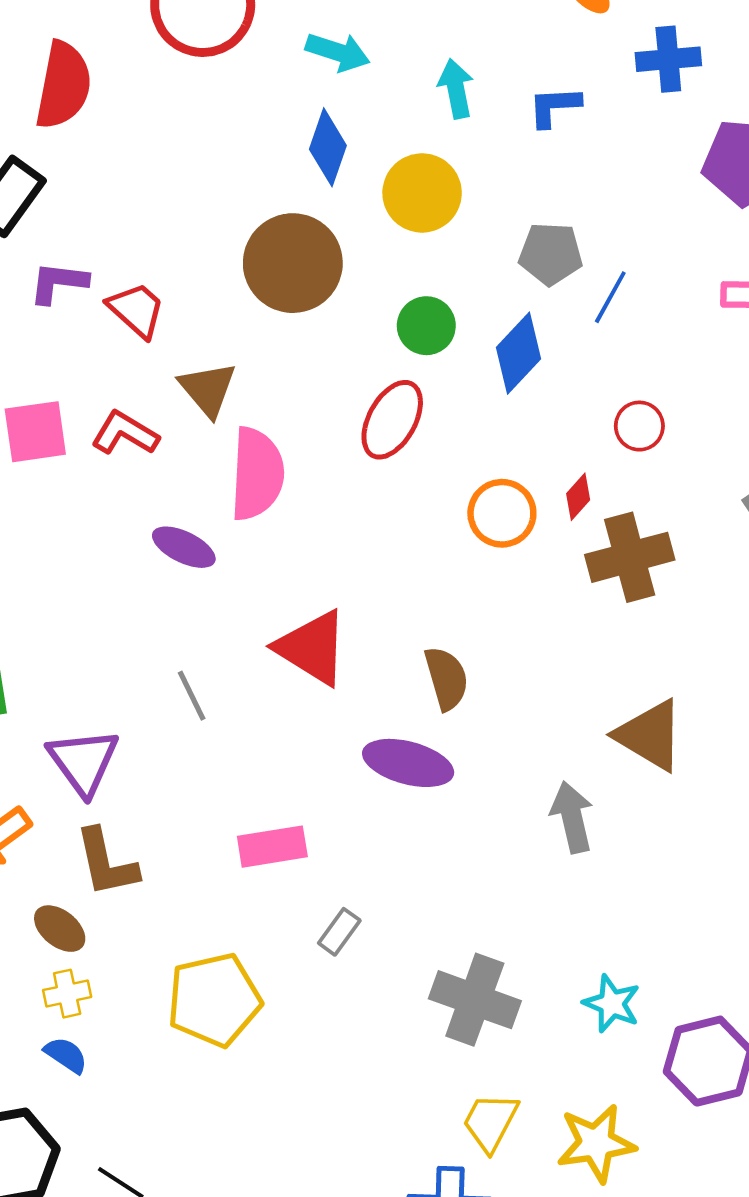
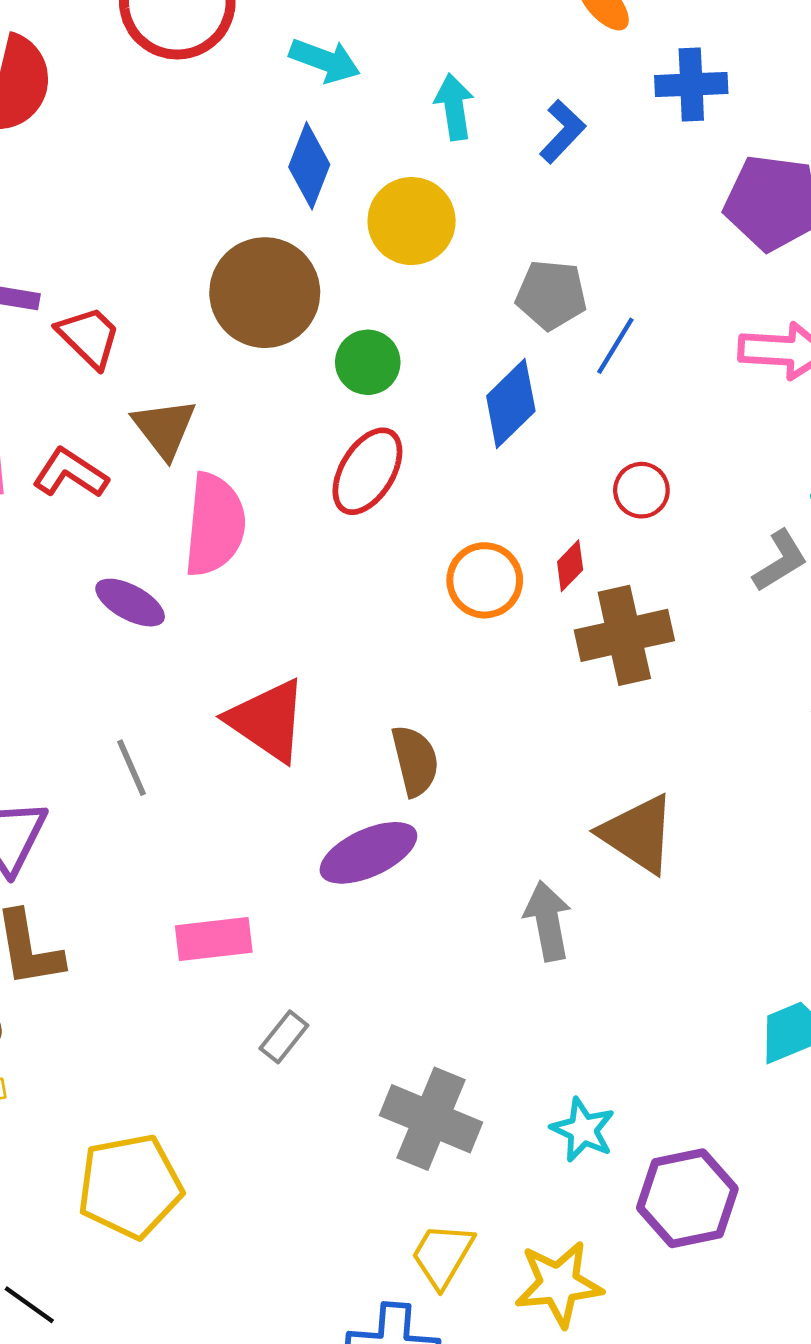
blue L-shape: (554, 106) -> (562, 131), turned 134
green circle: (426, 326) -> (368, 362), moved
purple ellipse: (408, 763) -> (368, 853), turned -42
yellow pentagon: (214, 1000) -> (130, 1186), moved

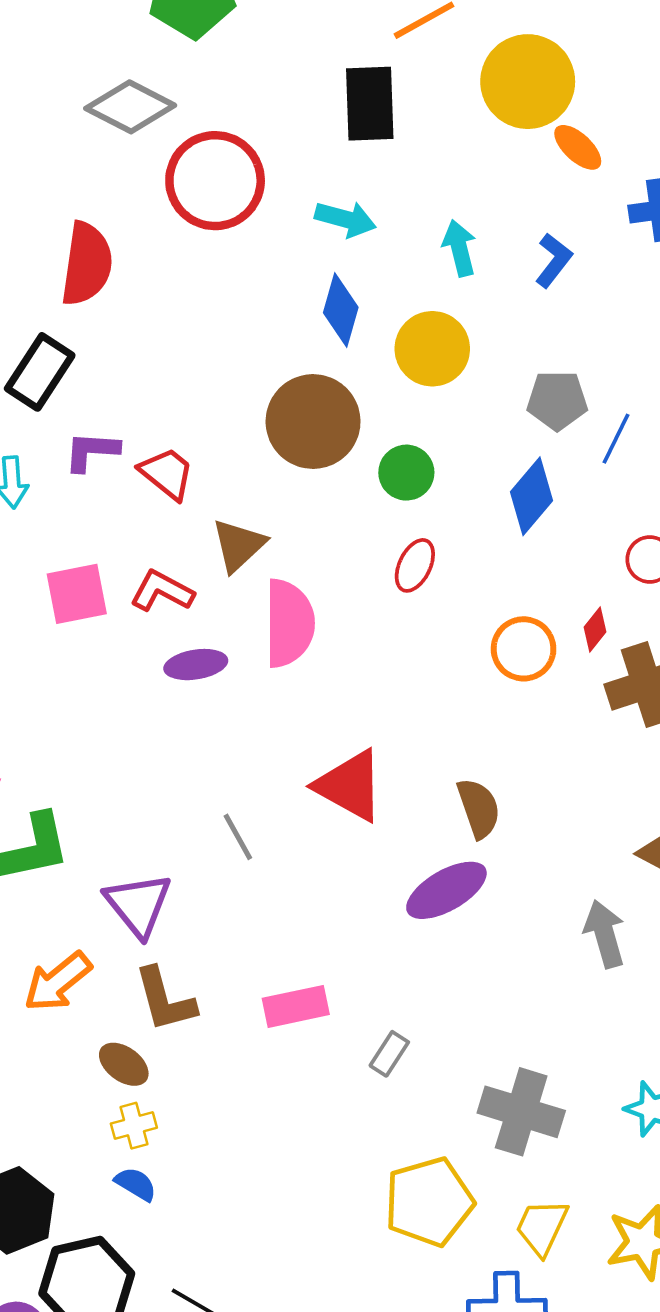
brown triangle: (164, 428) -> (238, 545), turned 30
red ellipse: (367, 471) -> (415, 565), size x0.7
purple ellipse: (130, 603) -> (196, 665), moved, turned -32
pink rectangle: (214, 939) -> (296, 1006), moved
yellow pentagon: (130, 1186) -> (429, 1202), moved

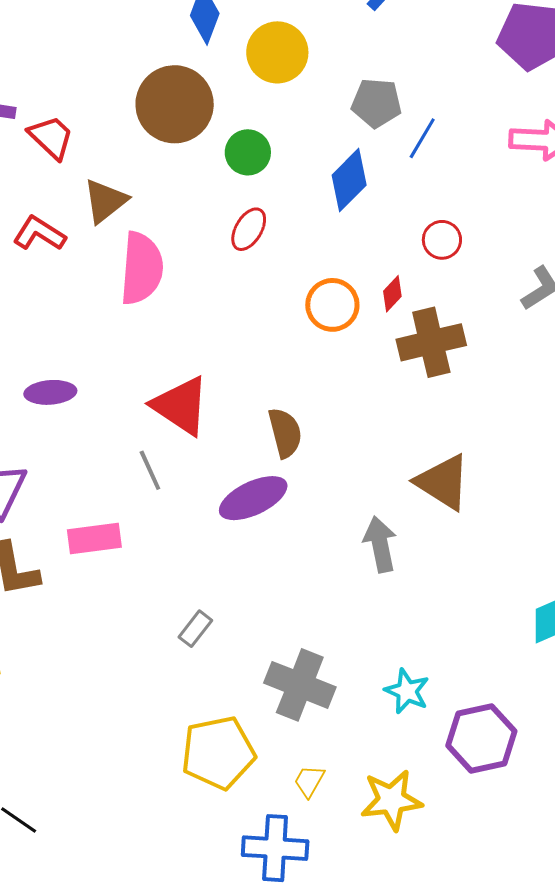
purple ellipse: (196, 665) -> (50, 392), moved
gray line: (238, 837) -> (150, 470), moved
pink rectangle: (296, 1006) -> (94, 538), moved
yellow trapezoid: (542, 1227) -> (309, 781), size x0.7

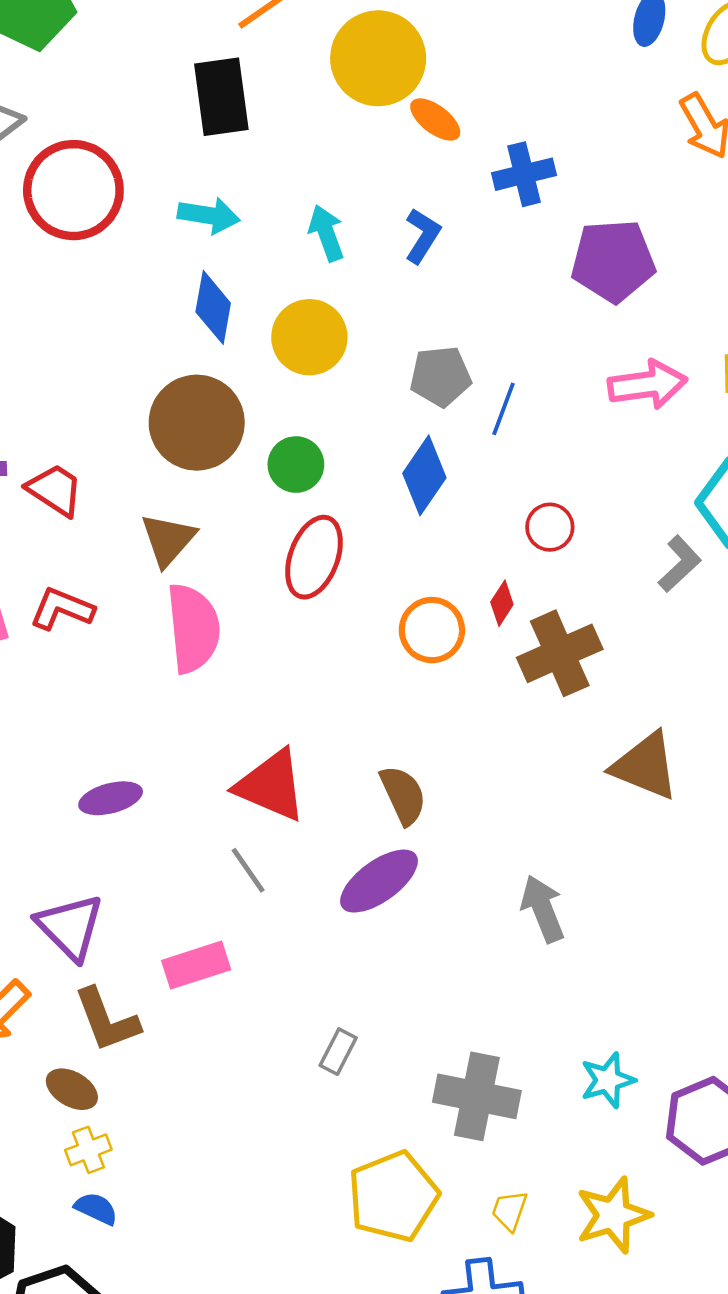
brown triangle: (105, 201) -> (168, 540), moved
red ellipse: (249, 229) -> (314, 557), size x1.5
brown triangle: (443, 482) -> (645, 766), moved
cyan star: (407, 691) -> (608, 1080), turned -30

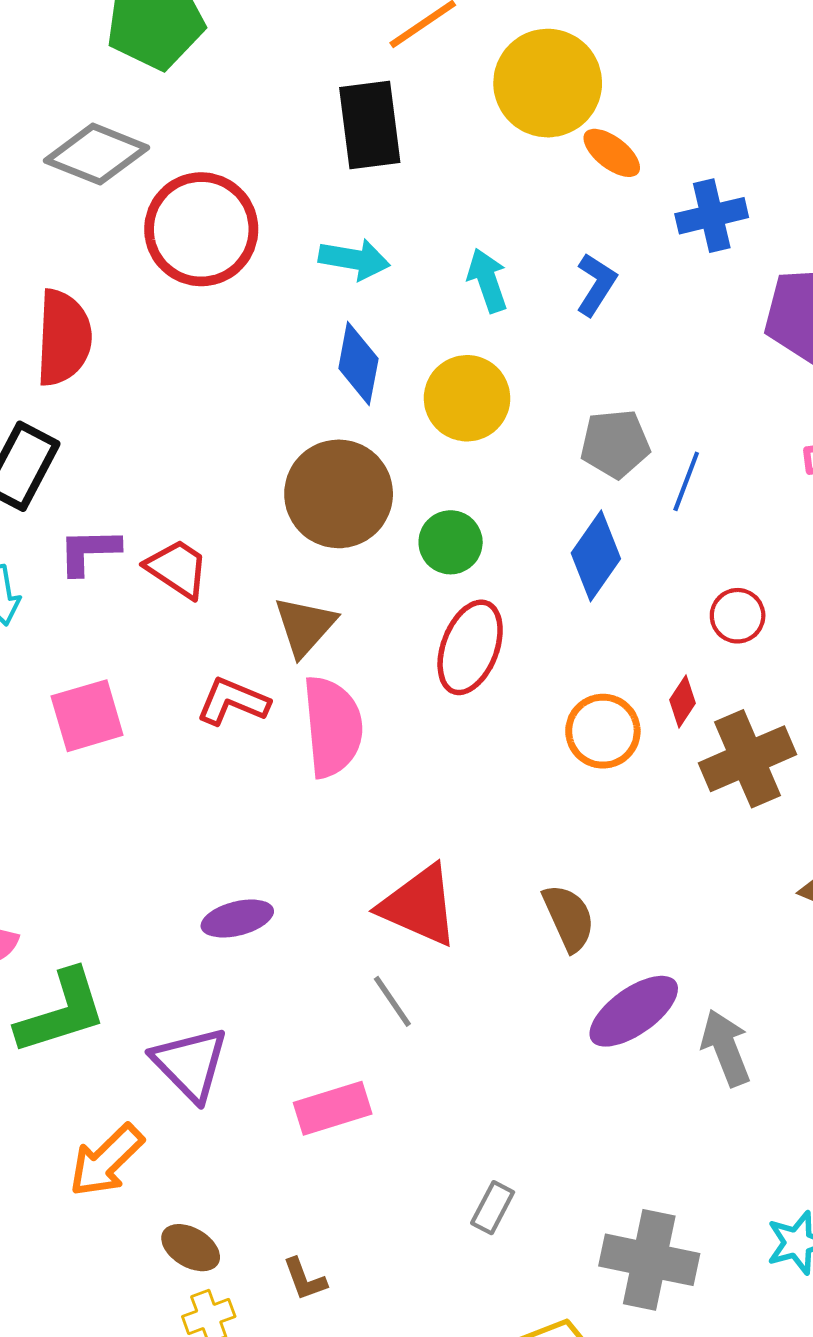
red L-shape: (62, 609) -> (233, 701), moved
purple ellipse: (379, 881) -> (634, 1011), moved
brown L-shape: (107, 1020) -> (305, 1279), moved, size x0.6

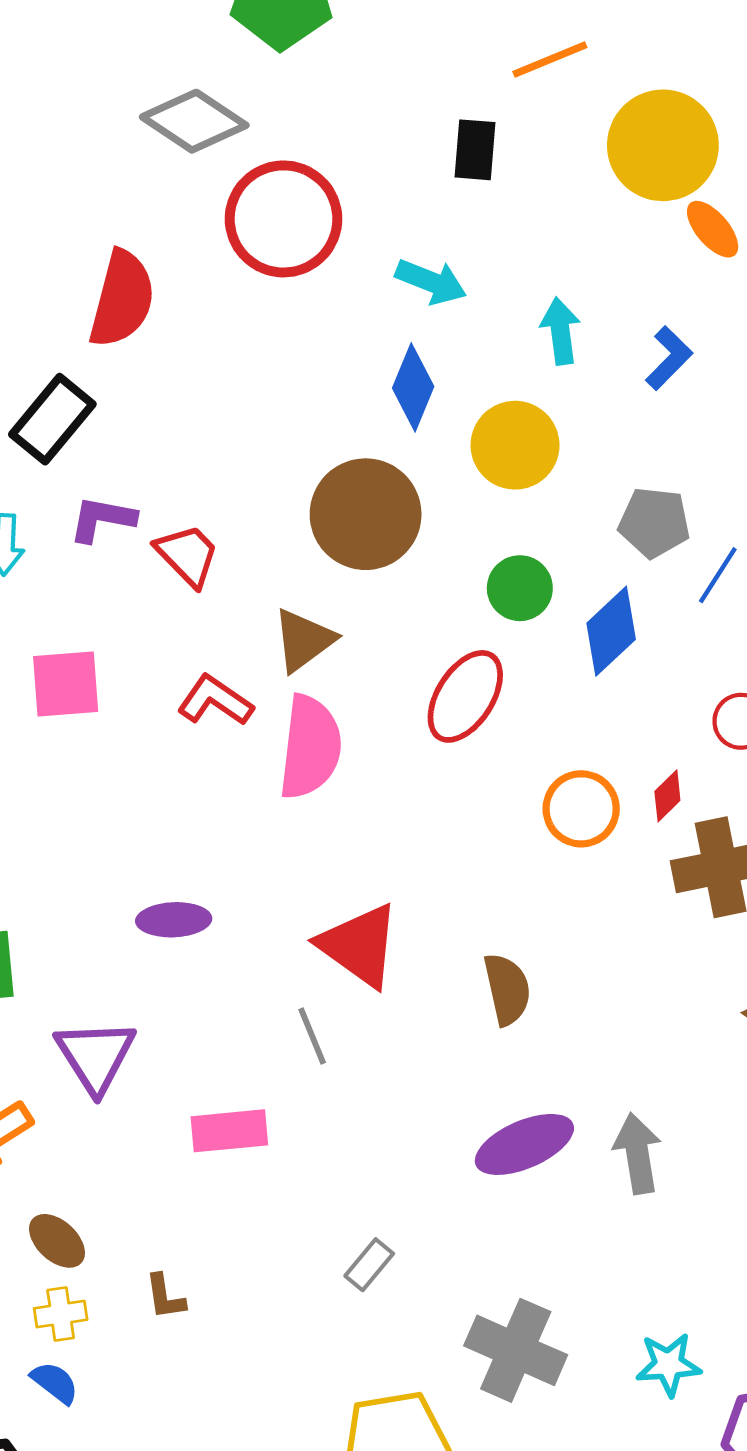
black rectangle: (370, 125) -> (475, 150), size x0.7
green circle: (451, 542) -> (520, 588), moved
purple ellipse: (634, 1011) -> (524, 1144), moved

